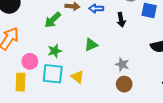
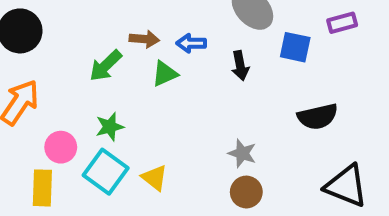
green triangle: (91, 45) -> (165, 74), moved
cyan square: (53, 74) -> (106, 172), turned 30

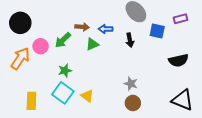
black semicircle: (318, 117) -> (178, 60), moved
pink circle: (61, 147) -> (41, 46), moved

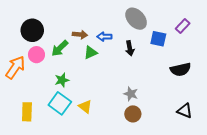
purple rectangle: (181, 19) -> (183, 26), turned -32
black circle: (20, 23) -> (32, 30), moved
black triangle: (183, 100) -> (185, 111), size x0.7

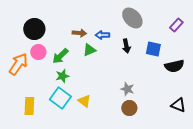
blue square: (158, 39) -> (153, 49), moved
green arrow: (60, 48) -> (60, 56), moved

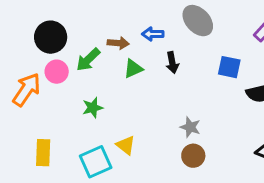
blue arrow: (102, 35) -> (153, 34), moved
black arrow: (126, 46) -> (172, 63), moved
green arrow: (60, 56) -> (88, 60), moved
cyan square: (60, 98) -> (96, 162), moved, turned 30

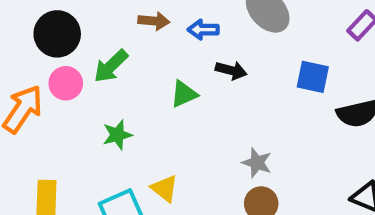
brown arrow: (118, 43) -> (154, 21), moved
black arrow: (172, 63) -> (231, 70), turned -65
green triangle: (133, 69) -> (184, 94), moved

